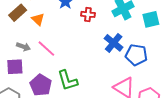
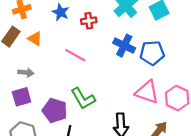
pink line: (46, 49) -> (75, 55), moved

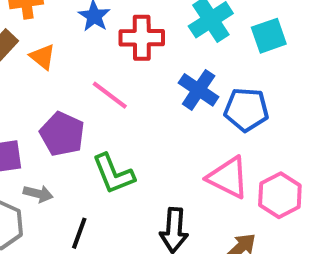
red cross: (89, 21) -> (142, 38), size x1.5
gray arrow: (26, 73) -> (38, 194), moved
purple pentagon: (55, 110) -> (62, 134), moved

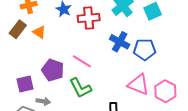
pink line: (110, 95) -> (82, 61), moved

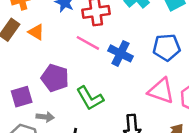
blue cross: (120, 42) -> (121, 53), moved
pink line: (82, 61) -> (88, 43), moved

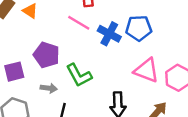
blue pentagon: (167, 47) -> (139, 28), moved
gray arrow: (45, 117) -> (49, 88), moved

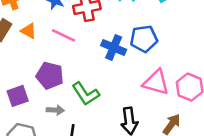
pink line: (79, 23) -> (64, 35), moved

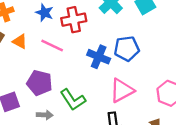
pink triangle: (156, 82) -> (122, 90), moved, turned -44

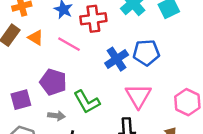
blue cross: (99, 57) -> (117, 59), turned 30
pink triangle: (122, 90) -> (138, 96), turned -36

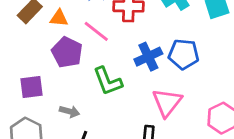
orange triangle: (36, 38) -> (59, 18), turned -35
purple pentagon: (53, 82) -> (67, 52), moved
green L-shape: (87, 102) -> (108, 81), moved

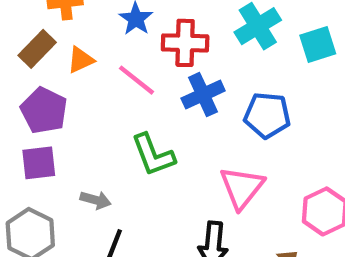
orange triangle: (59, 18) -> (81, 60), turned -30
purple pentagon: (67, 52) -> (44, 110), moved
blue cross: (148, 57) -> (203, 95), moved

